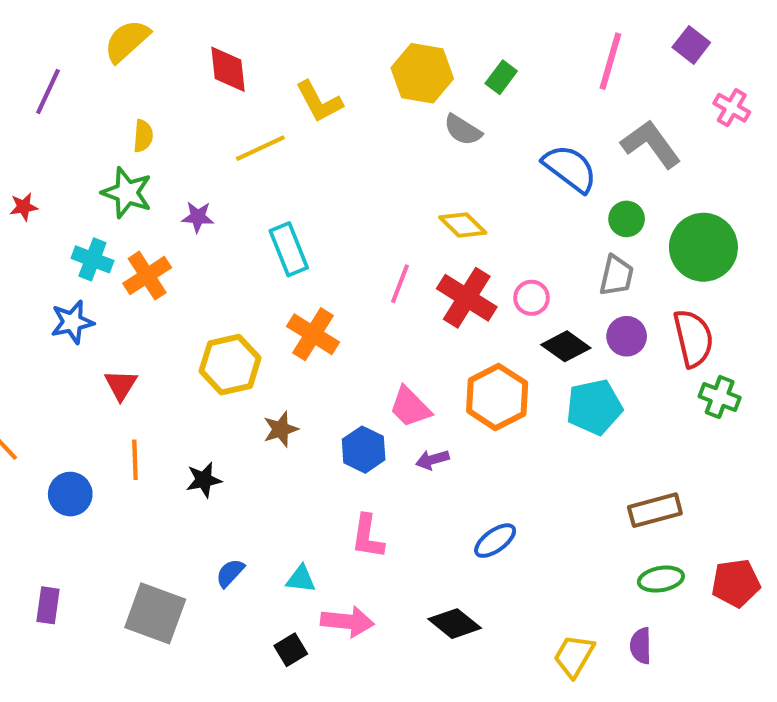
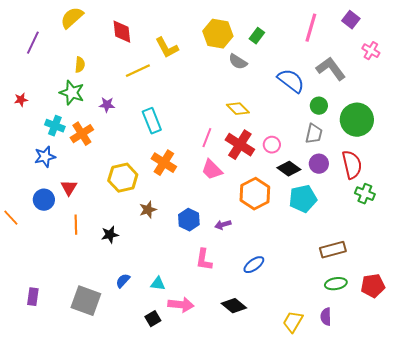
pink trapezoid: (410, 407) -> (212, 170), moved
blue circle: (70, 494) -> (44, 200), moved
pink L-shape: (368, 537) -> (204, 260), moved

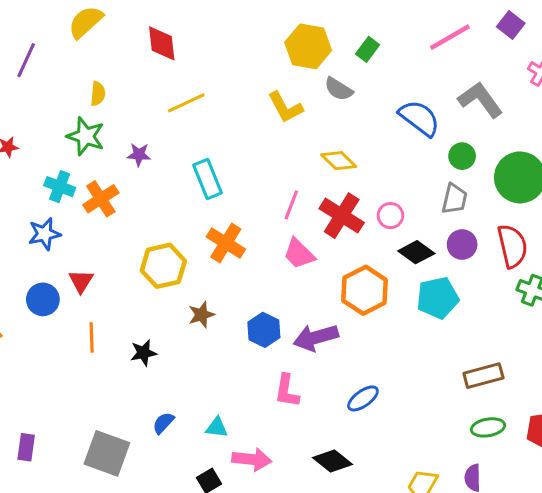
pink line: (311, 28) -> (450, 37), turned 44
yellow L-shape: (167, 48) -> (285, 107), moved
purple arrow: (223, 225) -> (316, 338), size x1.8

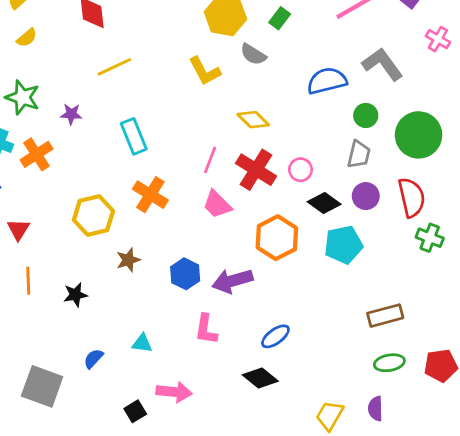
yellow semicircle: (98, 94) -> (27, 38), moved, turned 45
blue semicircle: (419, 118) -> (327, 81), turned -51
cyan triangle: (217, 427) -> (142, 343), moved
black diamond: (333, 461) -> (260, 378), moved

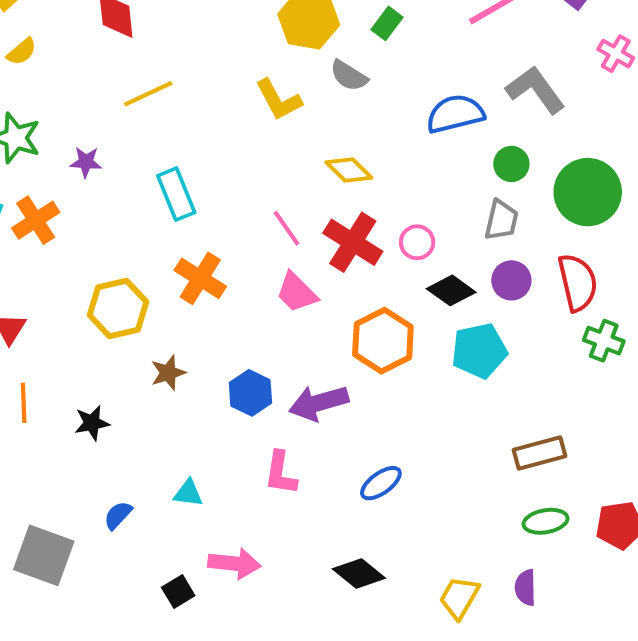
pink line: (210, 160) -> (287, 228), turned -56
black diamond: (260, 378) -> (359, 573), moved

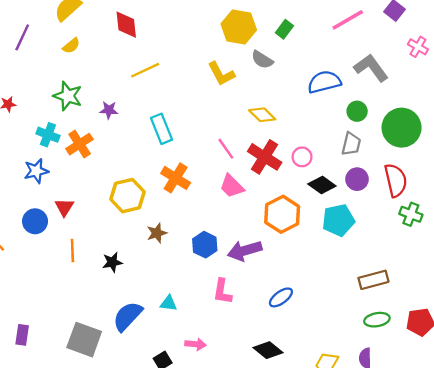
blue semicircle: (118, 515) -> (128, 316), size x1.8
pink arrow: (234, 563) -> (195, 344), size x0.7

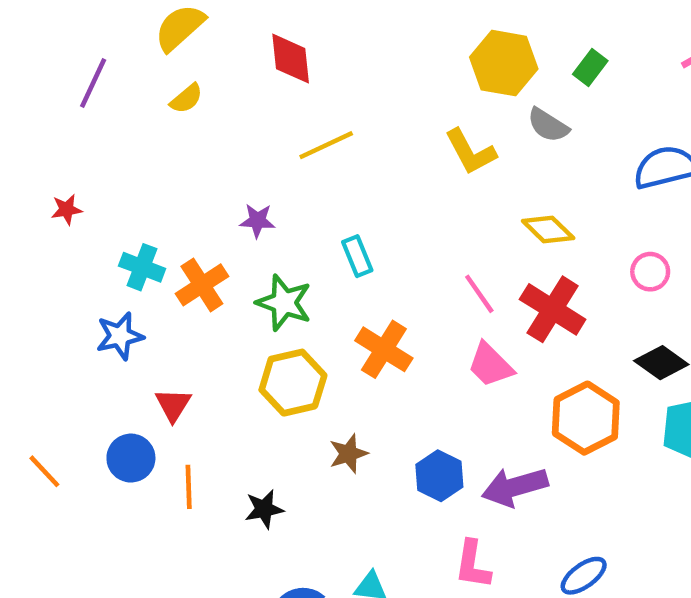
green star: (68, 96) -> (284, 303), moved
cyan rectangle: (161, 129) -> (357, 256), size x0.7
pink circle: (302, 157) -> (650, 272), moved
blue circle: (35, 221) -> (131, 458), moved

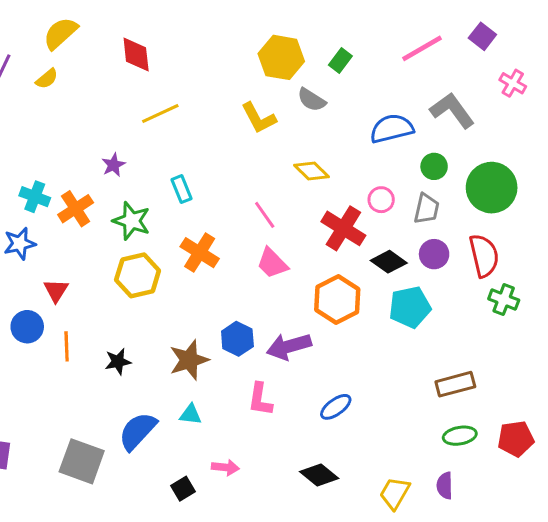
yellow semicircle: (186, 99) -> (47, 79), moved
purple star: (257, 221) -> (113, 165), turned -30
red cross: (553, 309) -> (343, 228), moved
brown star: (348, 454) -> (189, 360), moved, size x1.5

